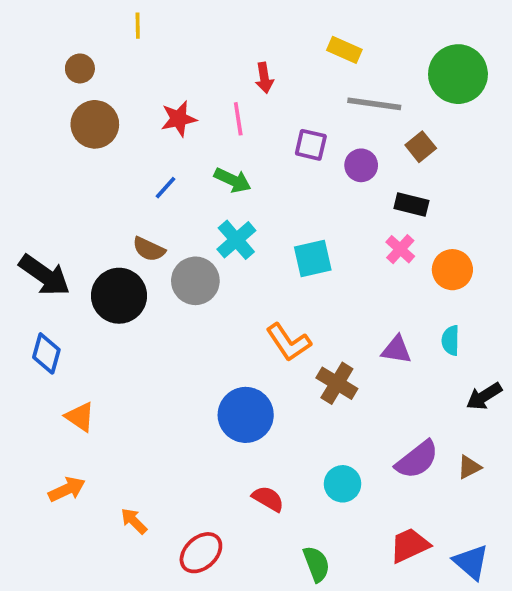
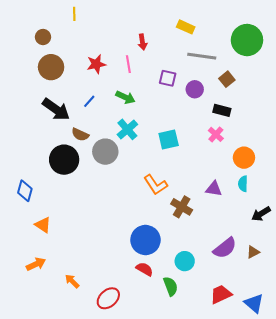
orange circle: (452, 270) -> (244, 158), moved
black arrow: (45, 275) -> (56, 109), moved
blue circle: (246, 415) -> (145, 240), moved
green semicircle: (316, 564) -> (171, 286), moved

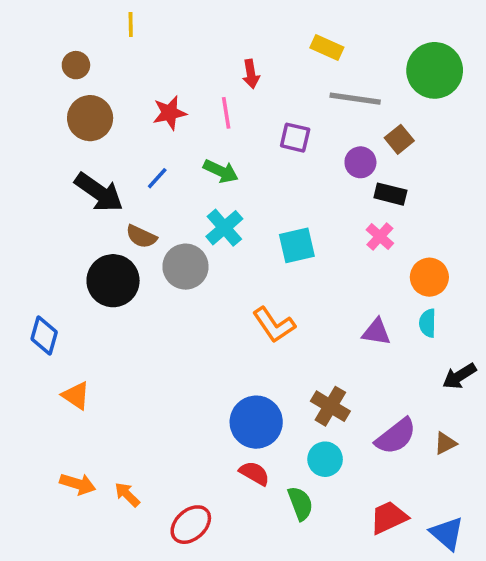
purple circle: (195, 89) -> (360, 162), moved
brown cross: (182, 207) -> (330, 406), moved
orange arrow: (36, 264) -> (78, 484), moved, turned 42

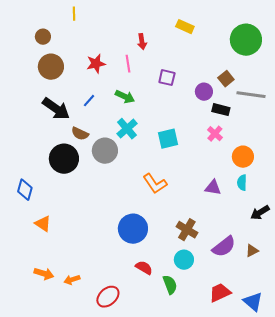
gray line: (355, 99) -> (251, 95), moved
blue circle: (256, 422) -> (133, 229), moved
orange arrow: (127, 495) -> (72, 280), turned -63

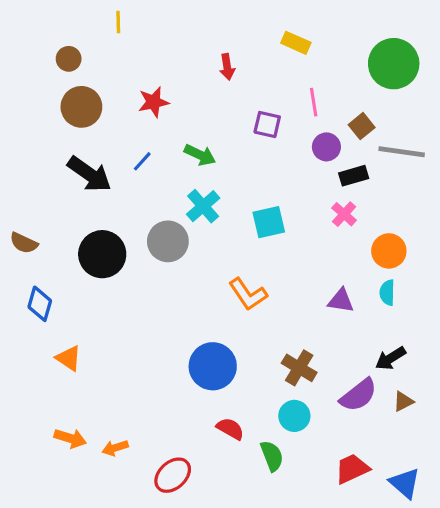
pink line: (128, 64) -> (314, 102), moved
black rectangle: (221, 110) -> (354, 176), turned -30
brown semicircle: (80, 134) -> (24, 243), moved
black arrow: (260, 213) -> (390, 358), moved

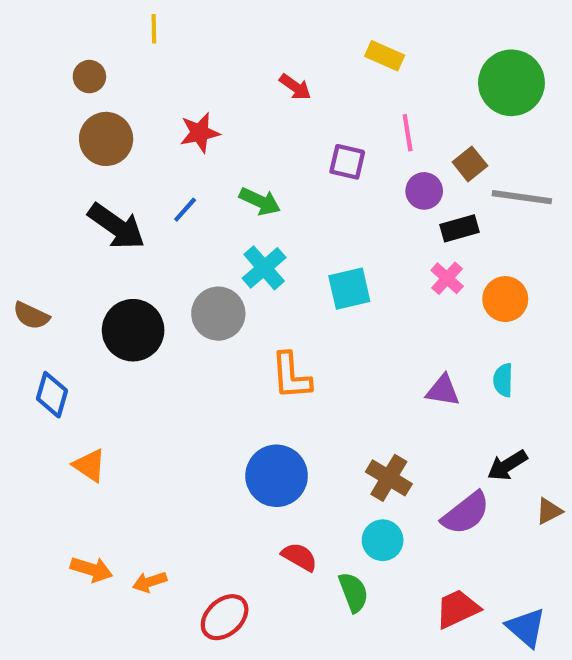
red arrow: (227, 67) -> (295, 87), turned -45
orange circle: (389, 251) -> (505, 299), moved
orange L-shape: (248, 294) -> (291, 376), moved, turned 30
brown triangle: (403, 401) -> (549, 511), moved

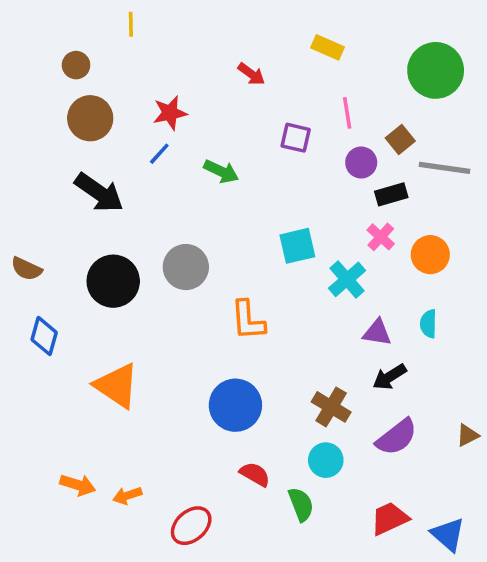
blue line: (185, 210) -> (159, 154), moved
cyan cross: (264, 268) -> (347, 279), moved
orange triangle: (89, 465) -> (117, 386), moved, size x1.6
black arrow: (507, 465) -> (390, 377), moved

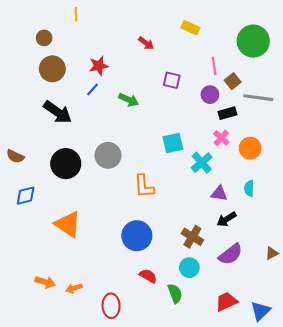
pink line: (347, 113) -> (214, 66), moved
blue diamond: (44, 336) -> (26, 196), turned 60
red ellipse: (191, 526) -> (111, 306), turned -50
blue triangle: (448, 534) -> (260, 311), turned 35

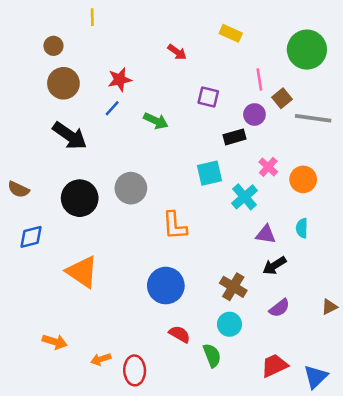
black rectangle: (227, 113) -> (234, 137), moved
purple semicircle: (231, 254) -> (279, 308), size x0.7
orange arrow: (74, 288) -> (101, 359), moved

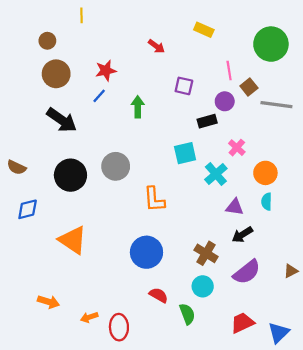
green arrow: (156, 121) -> (138, 107), turned -115
orange circle: (303, 179) -> (265, 173), moved
purple semicircle: (279, 308) -> (247, 272), size x1.5

